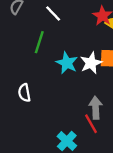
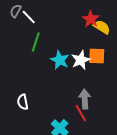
white line: (53, 13) -> (29, 17), moved
white semicircle: (24, 93) -> (23, 102), moved

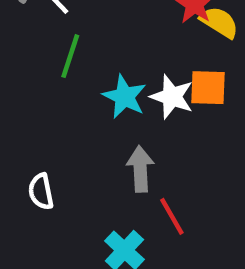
white star: (81, 60) -> (172, 97), turned -30
gray arrow: (85, 99) -> (140, 169), moved

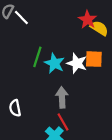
green line: (70, 56) -> (37, 57), moved
red line: (172, 216) -> (63, 122), moved

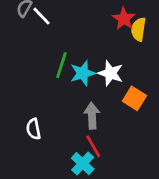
yellow semicircle: (99, 28) -> (138, 29), turned -114
orange square: (94, 59) -> (134, 98), moved, turned 30
cyan star: (54, 63) -> (83, 73), turned 30

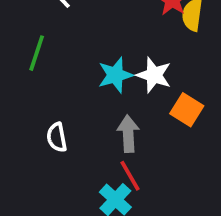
green line: (61, 65) -> (37, 53), moved
white semicircle: (33, 129) -> (57, 137), moved

